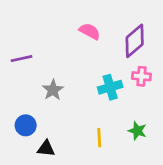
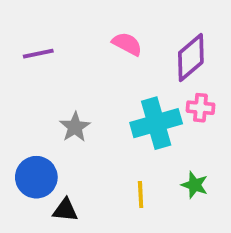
purple line: (22, 59) -> (38, 54), moved
cyan cross: (110, 87) -> (156, 123), size x1.4
blue circle: (26, 125) -> (36, 177), size x1.4

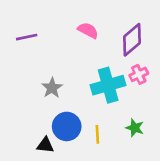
pink cross: (200, 108) -> (139, 74), turned -30
blue circle: (36, 177) -> (67, 126), moved

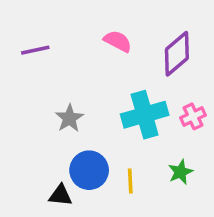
pink cross: (139, 74) -> (193, 116), moved
green star: (135, 128) -> (180, 172), turned 30

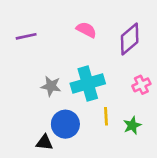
cyan cross: (145, 115) -> (88, 84), moved
gray star: (69, 118) -> (51, 86), turned -30
yellow line: (130, 181) -> (106, 116), moved

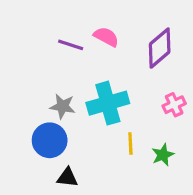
purple line: (26, 36) -> (71, 45), moved, turned 30
blue circle: (65, 124) -> (50, 140), moved
black triangle: (44, 142) -> (67, 177), moved

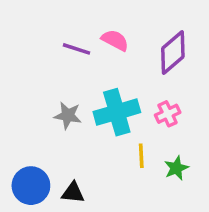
pink cross: (174, 105) -> (168, 114), moved
blue circle: (50, 140) -> (31, 186), moved

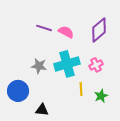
pink semicircle: (115, 40) -> (66, 32), moved
blue circle: (31, 186) -> (18, 91), moved

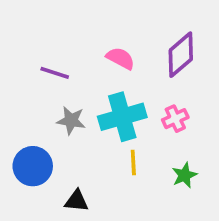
purple line: (44, 28) -> (55, 73), moved
yellow line: (81, 89) -> (133, 162), moved

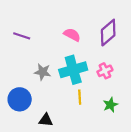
purple line: (55, 73) -> (22, 36), moved

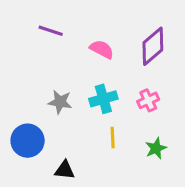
purple line: (22, 36) -> (51, 31), moved
cyan cross: (73, 70) -> (103, 99), size x0.7

